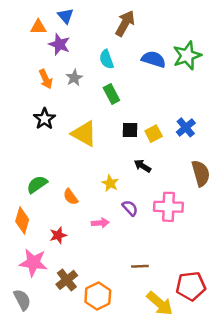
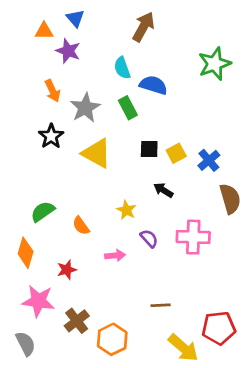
blue semicircle: (154, 59) -> (153, 85), moved
gray star: (74, 78) -> (85, 108), moved, size x1.5
blue cross: (186, 127) -> (209, 160), moved

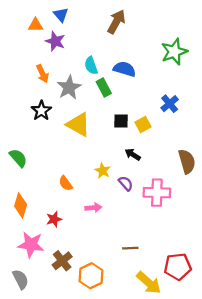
cyan semicircle: (122, 68) -> (91, 66), moved
blue cross: (209, 160) -> (170, 104), moved
green semicircle: (43, 211) -> (18, 158), moved, turned 84
purple semicircle: (149, 238) -> (126, 183), moved

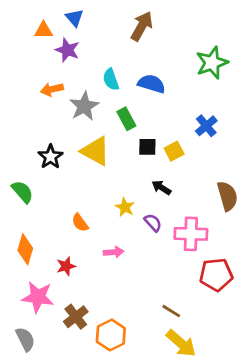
orange arrow: (42, 74) -> (52, 89), turned 102
green rectangle: (104, 87) -> (126, 119), moved
black star: (41, 111) -> (51, 157), moved
brown line: (130, 248) -> (171, 311), moved, turned 35
red pentagon: (178, 267) -> (216, 275), moved

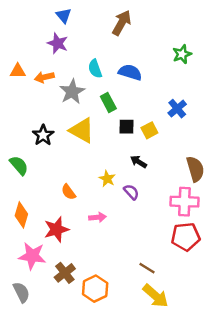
orange triangle: (44, 30) -> (18, 71), moved
green star: (212, 63) -> (182, 54), size x0.7
pink cross: (191, 234) -> (184, 202), moved
red star: (66, 266) -> (56, 229), size x1.5

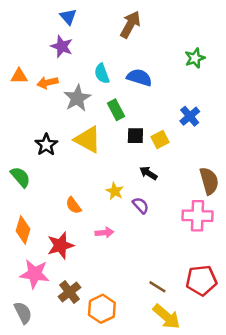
red pentagon: (186, 237) -> (201, 280), moved

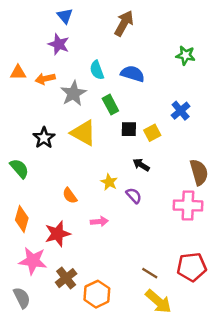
green star: (195, 58) -> (185, 55), turned 30

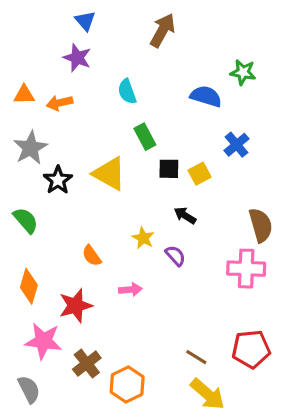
blue semicircle: (133, 74) -> (206, 96), moved
gray star: (73, 93) -> (31, 148), moved

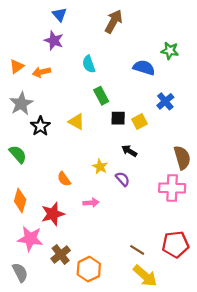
orange triangle: (24, 95) -> (17, 66), turned -35
yellow triangle: (109, 174) -> (76, 122), size x0.7

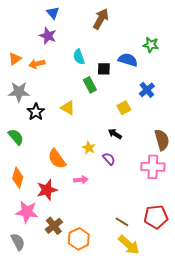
gray star: (21, 104) -> (19, 92), turned 30
black square: (118, 118) -> (104, 69), moved
orange semicircle: (64, 179) -> (57, 159), size x1.5

